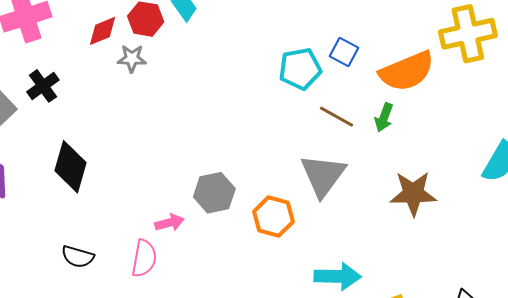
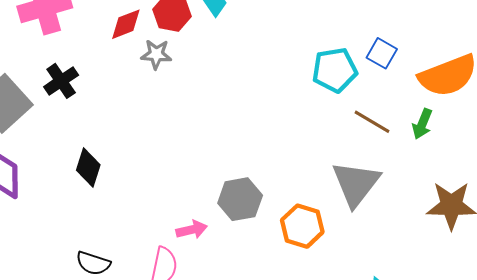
black diamond: (71, 167) -> (88, 168), size x0.7

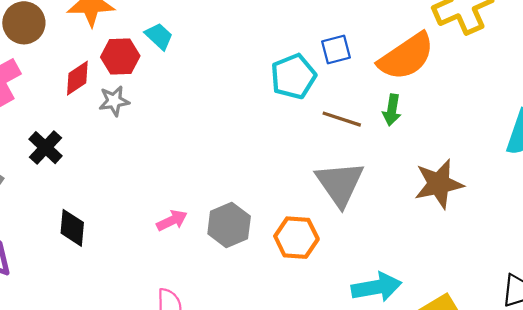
blue square: (382, 53) -> (336, 50), turned -32
black cross: (61, 81) -> (45, 148), moved
pink arrow: (192, 230) -> (172, 220), moved

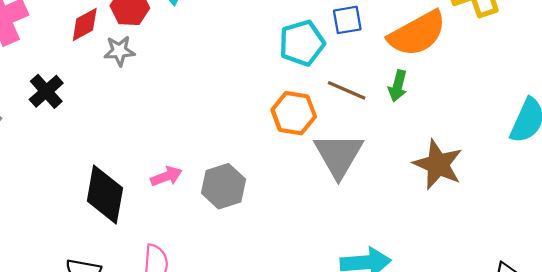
brown star: (439, 184) -> (438, 164), turned 30
black diamond: (72, 228) -> (105, 194), moved, size x1.5
orange hexagon: (296, 238) -> (294, 113), moved

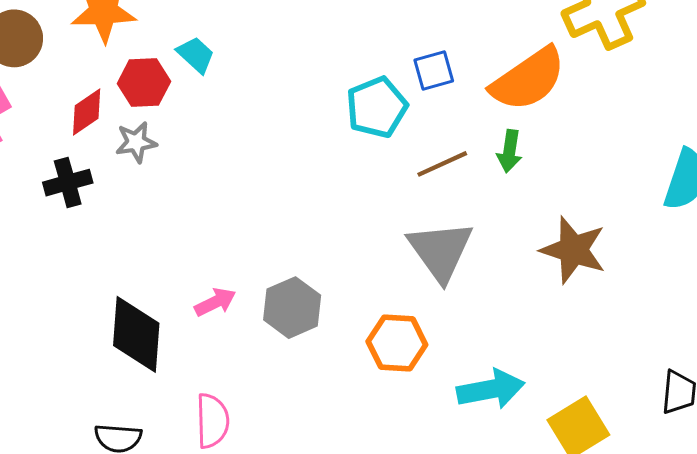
brown line: (347, 90) -> (442, 164), turned -42
black cross: (46, 91) -> (68, 183), moved, turned 32
orange hexagon: (294, 113) -> (397, 343), moved

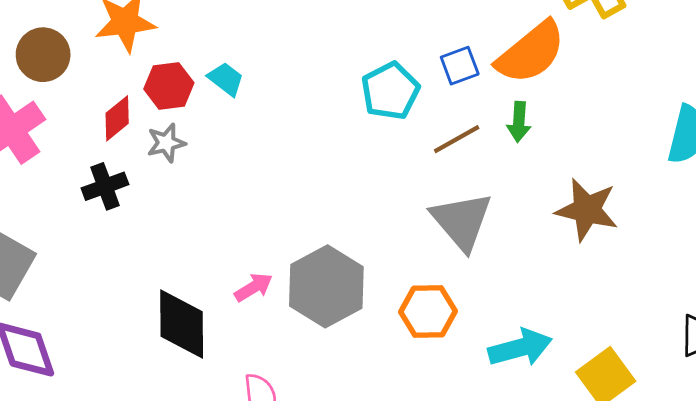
cyan trapezoid: (196, 55) -> (226, 79), moved
blue square: (434, 71) -> (460, 66), moved
gray hexagon: (292, 308) -> (326, 286), size x1.4

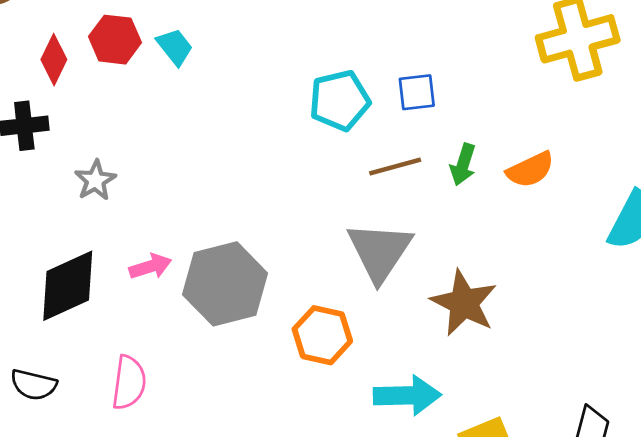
orange semicircle: (531, 52) -> (530, 170), moved, size x0.6
red diamond: (117, 118) -> (54, 60), turned -39
gray star: (166, 143) -> (95, 180), moved, turned -30
brown star: (587, 210) -> (464, 303), moved
black diamond: (182, 324) -> (68, 286), turned 52

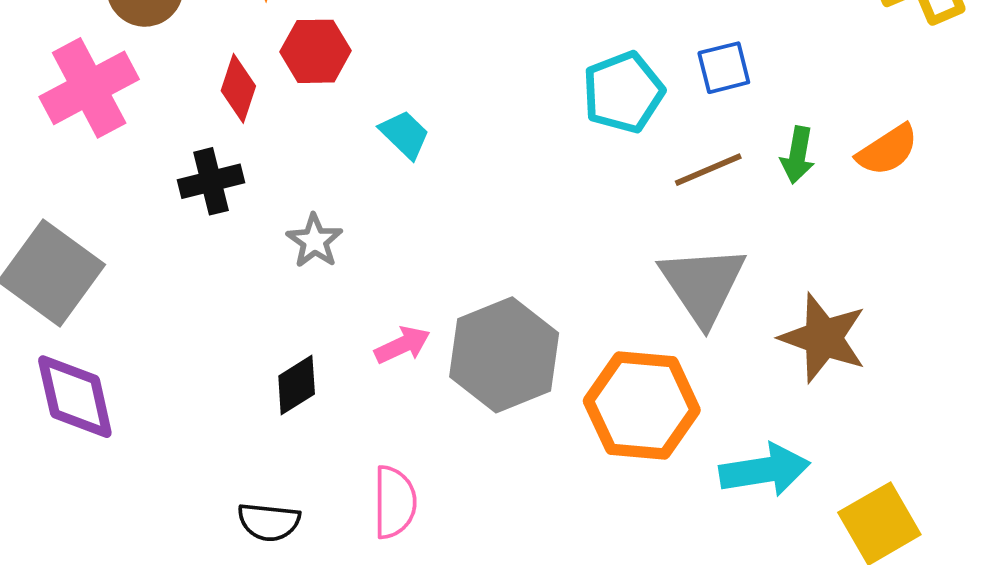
cyan trapezoid: (175, 47) -> (405, 134), moved
black diamond: (68, 286) -> (297, 385), size x0.6
orange hexagon: (322, 335) -> (642, 405), size x1.4

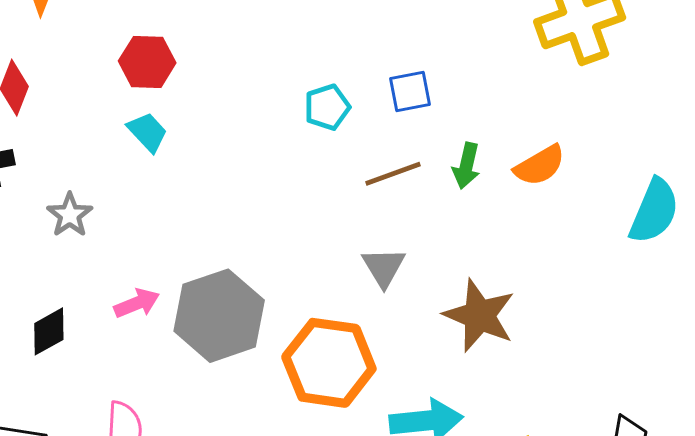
red hexagon: (316, 51) -> (147, 62), moved
cyan pentagon: (623, 92) -> (327, 107), size x0.7
gray triangle: (703, 285) -> (384, 267), size x0.6

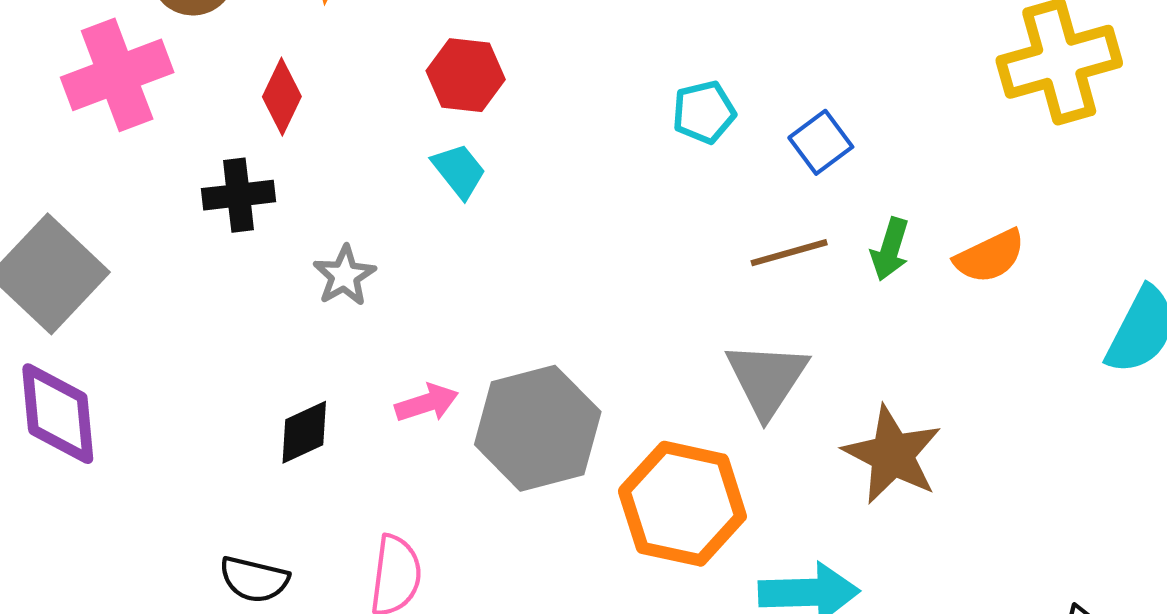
blue square: (410, 91) -> (821, 142), turned -30
cyan pentagon: (327, 107) -> (704, 112), moved
gray triangle: (384, 267) -> (767, 379), size x1.4

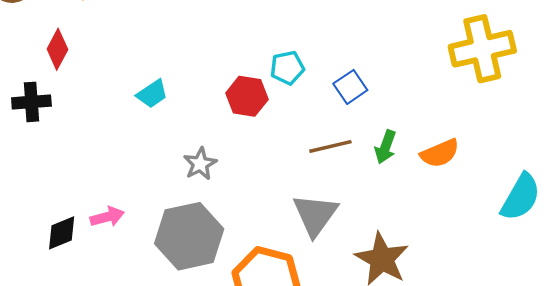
red hexagon: (466, 75) -> (247, 96), moved
cyan trapezoid: (459, 171) -> (152, 94), turned 92
gray star: (344, 276) -> (200, 164), moved
pink arrow: (427, 403) -> (107, 217), moved

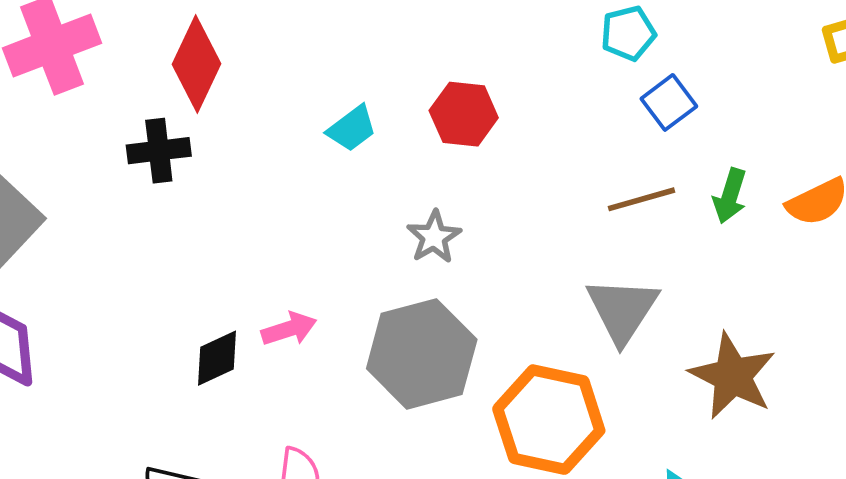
red diamond: (57, 49) -> (196, 64), size x1.4
cyan pentagon: (287, 68) -> (628, 33), moved
red hexagon: (247, 96) -> (464, 114), moved

